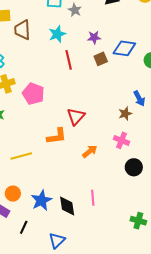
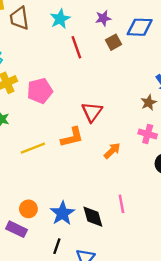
pink pentagon: (33, 94) -> (40, 91), turned -30
yellow line: (21, 156) -> (33, 148), moved
black line: (24, 227) -> (57, 246), moved

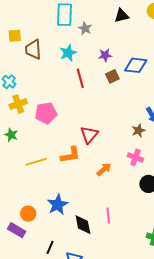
blue star: (62, 213) -> (58, 205), moved

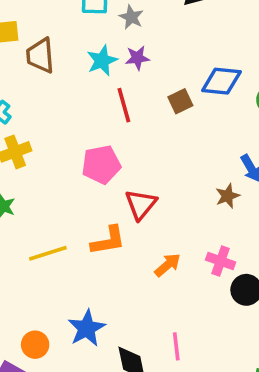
purple star: (105, 55) -> (137, 58), moved
pink pentagon: (46, 113) -> (101, 165), moved
pink cross: (135, 157) -> (221, 261), moved

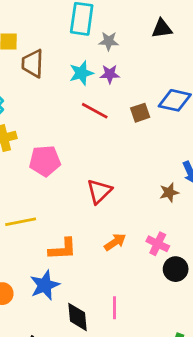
gray star: (131, 17) -> (109, 41), turned -30
red line: (124, 105) -> (95, 111), turned -52
pink pentagon: (101, 165) -> (45, 161), moved
orange L-shape: (108, 241) -> (63, 249), moved

